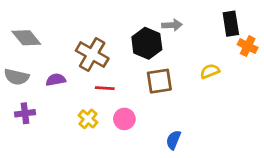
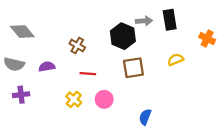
black rectangle: (231, 24) -> (170, 20), moved
brown cross: (92, 54) -> (77, 46), size x0.6

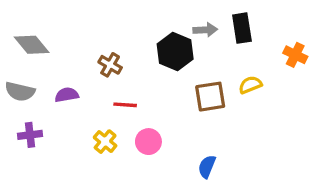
brown square: (133, 68) -> (210, 97), moved

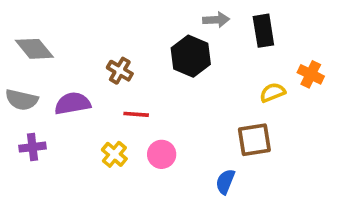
gray arrow: (205, 30) -> (216, 20), moved
orange cross: (295, 55) -> (311, 74), moved
purple semicircle: (67, 95) -> (73, 103), size x1.4
brown square: (210, 97) -> (254, 140), moved

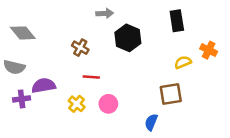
gray arrow: (216, 20) -> (105, 13), moved
purple semicircle: (73, 103) -> (44, 85), moved

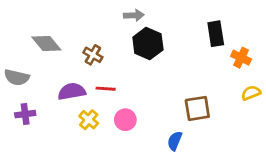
gray arrow: (105, 13) -> (134, 15), moved
black rectangle: (177, 21) -> (216, 34), moved
gray diamond: (23, 33) -> (46, 44), moved
yellow semicircle: (183, 62) -> (251, 93), moved
purple semicircle: (44, 85) -> (72, 91), moved

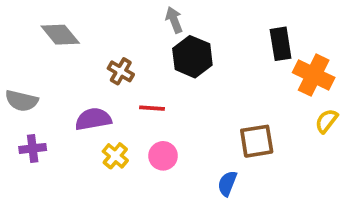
gray arrow: (134, 15) -> (174, 20), turned -108
gray diamond: (46, 44) -> (60, 35), moved
orange cross: (241, 58) -> (314, 75), size x1.5
red line: (106, 89) -> (152, 108), moved
yellow semicircle: (251, 93) -> (326, 121), turned -30

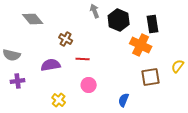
black hexagon: (192, 57) -> (119, 20), moved
orange cross: (314, 75) -> (141, 45), moved
brown square: (257, 141) -> (151, 77), moved
yellow cross: (115, 156) -> (59, 100), moved

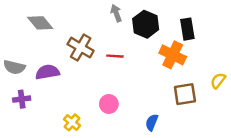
brown cross: (66, 39) -> (81, 48), size x1.5
red line: (83, 59) -> (115, 56), moved
purple semicircle: (51, 65) -> (47, 72), moved

